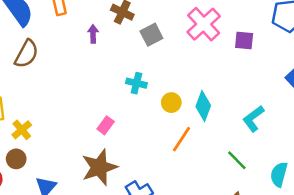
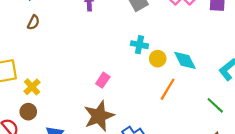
brown semicircle: (26, 54) -> (33, 22), size x0.6
cyan cross: (136, 83) -> (139, 45), moved
cyan diamond: (203, 106) -> (185, 60), turned -45

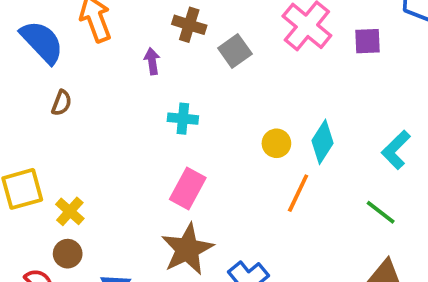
cyan cross: (139, 45) -> (183, 119), moved
cyan diamond: (185, 60) -> (322, 142), turned 65
pink rectangle: (103, 80) -> (188, 189), size x1.5

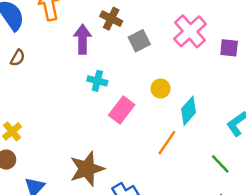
purple arrow: (152, 61) -> (83, 39), size x1.6
yellow circle: (276, 143) -> (161, 89), moved
pink rectangle: (188, 189) -> (122, 110), moved

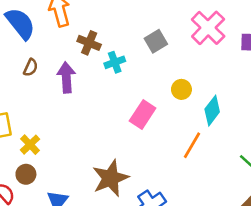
brown cross: (111, 19) -> (89, 43), moved
purple arrow: (83, 39) -> (66, 77), moved
cyan cross: (97, 81) -> (115, 62), moved, turned -30

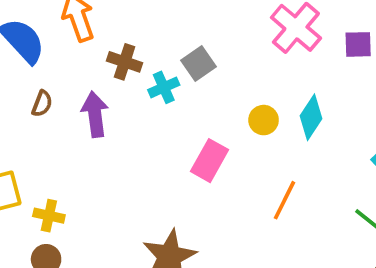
gray square: (156, 41) -> (198, 64), moved
cyan diamond: (212, 111) -> (311, 117), moved
yellow cross: (30, 145) -> (49, 216), turned -30

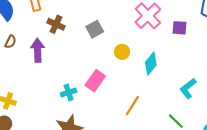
cyan cross: (164, 87) -> (69, 92), moved
yellow circle: (264, 120) -> (122, 52), moved

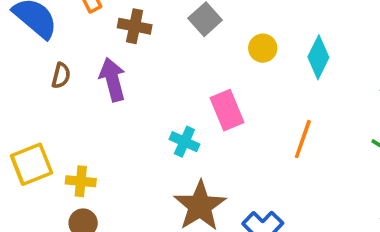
pink rectangle: (95, 81) -> (227, 110), turned -45
cyan cross: (69, 92) -> (184, 142), turned -35

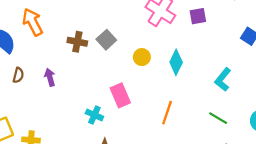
brown cross: (135, 26) -> (77, 42), moved
purple arrow: (113, 80) -> (50, 77), size x0.7

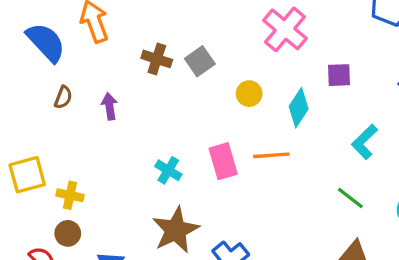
purple square: (198, 16) -> (339, 75), moved
pink rectangle: (120, 95) -> (223, 161), moved
orange line: (167, 113) -> (271, 155), moved, turned 60

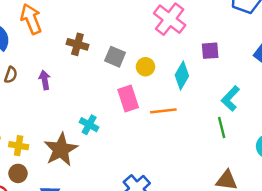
gray square: (200, 61) -> (115, 57), moved, turned -30
pink rectangle: (223, 161) -> (128, 98), moved
green line: (350, 198) -> (222, 128), moved, turned 40
brown star: (176, 230) -> (61, 149), moved

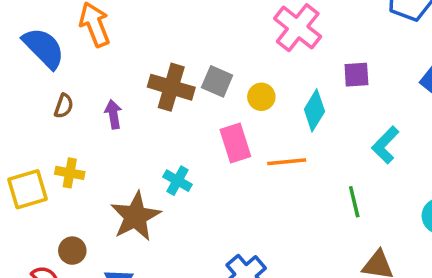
brown cross: (77, 44) -> (171, 87), moved, size x1.4
green line: (222, 128) -> (354, 202), moved
yellow cross: (19, 146) -> (70, 173), moved

